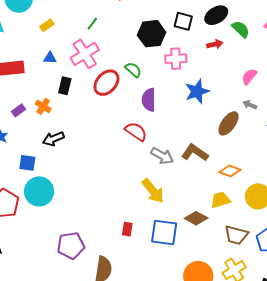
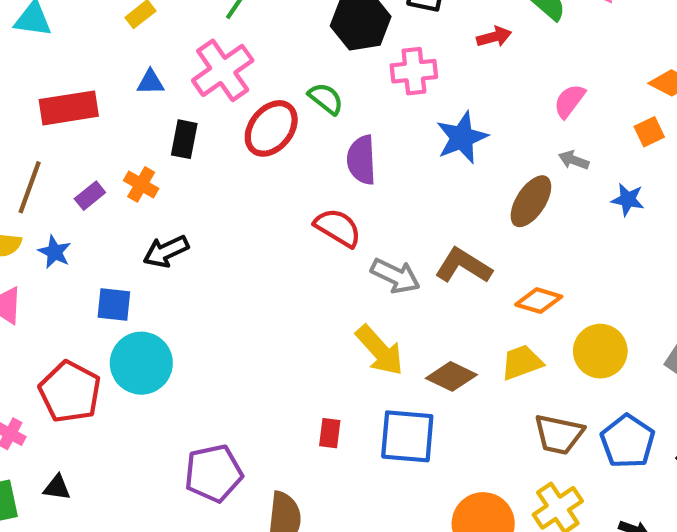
brown diamond: (196, 218) -> (451, 376), moved

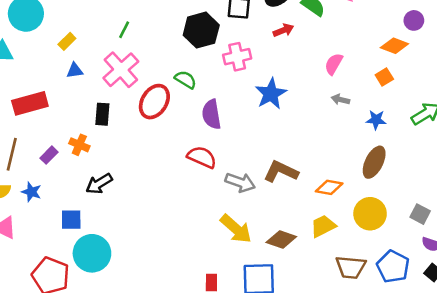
blue triangle: (150, 82) -> (75, 71), moved
brown ellipse: (531, 201) -> (374, 162), moved

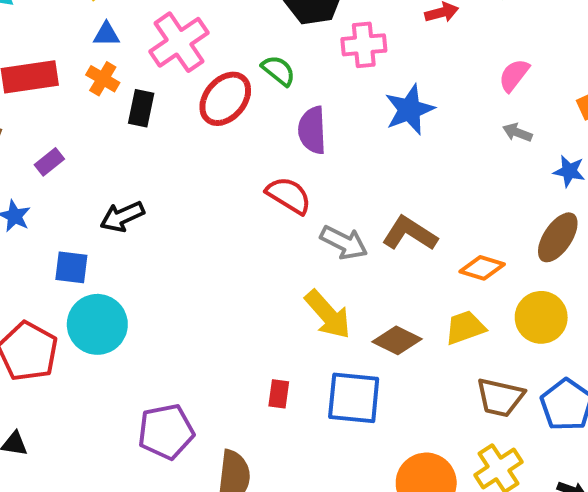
orange cross: (79, 145) -> (103, 79), moved

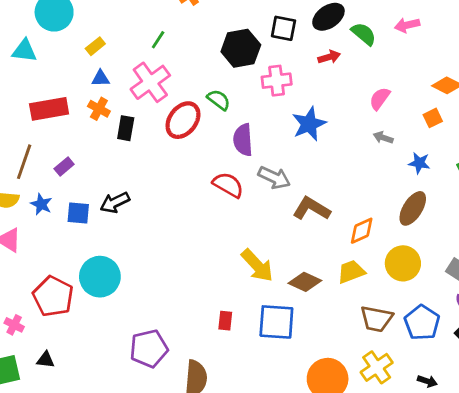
gray arrow: (344, 243) -> (274, 178), moved
blue square: (71, 267) -> (78, 213), moved
orange diamond: (482, 268) -> (362, 231), turned -40

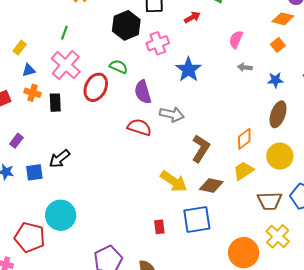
brown L-shape: (311, 209) -> (201, 148), moved, turned 104

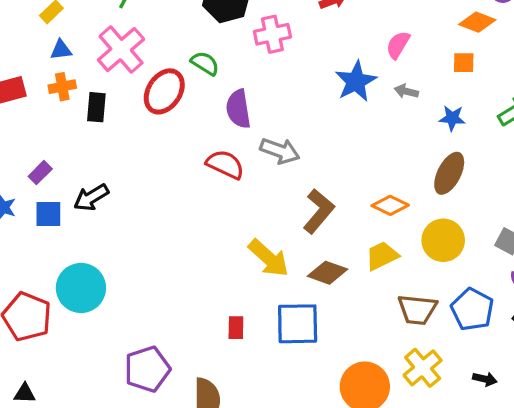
orange square: (278, 45) -> (464, 63), turned 32
blue star: (188, 70) -> (356, 81), moved
orange cross: (33, 93) -> (62, 87), turned -35
orange diamond: (244, 139) -> (390, 205), turned 55
purple rectangle: (16, 141) -> (40, 173), moved

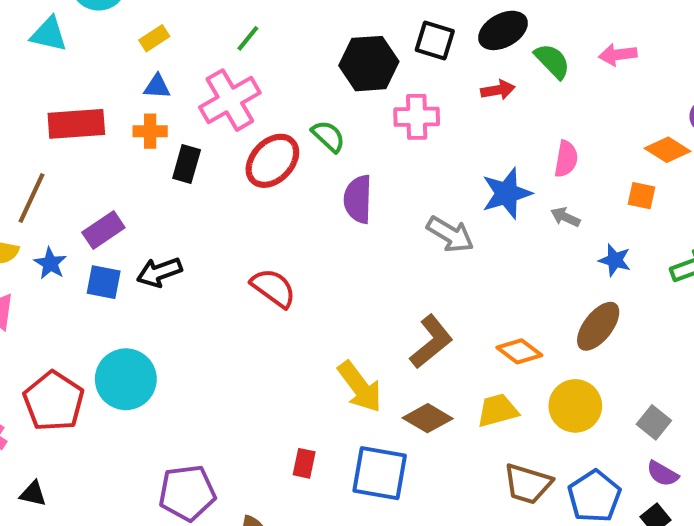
pink semicircle: (398, 45) -> (566, 159), turned 148
gray arrow: (280, 151) -> (450, 234), moved
red semicircle: (225, 164) -> (273, 288), moved
purple rectangle: (40, 173) -> (103, 230), size x1.4

